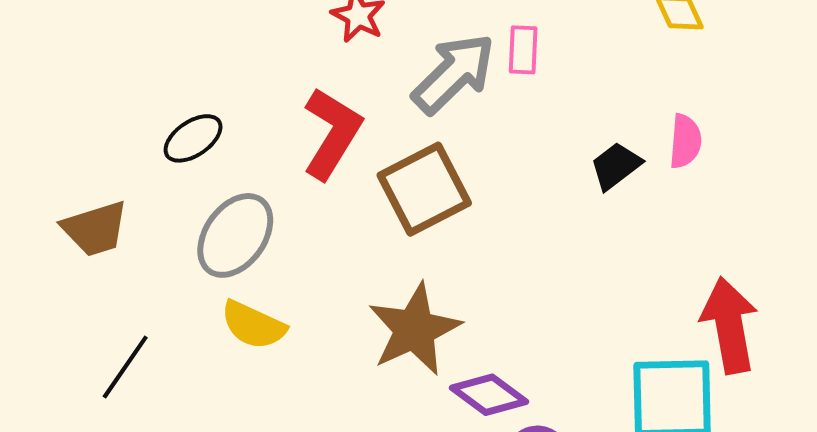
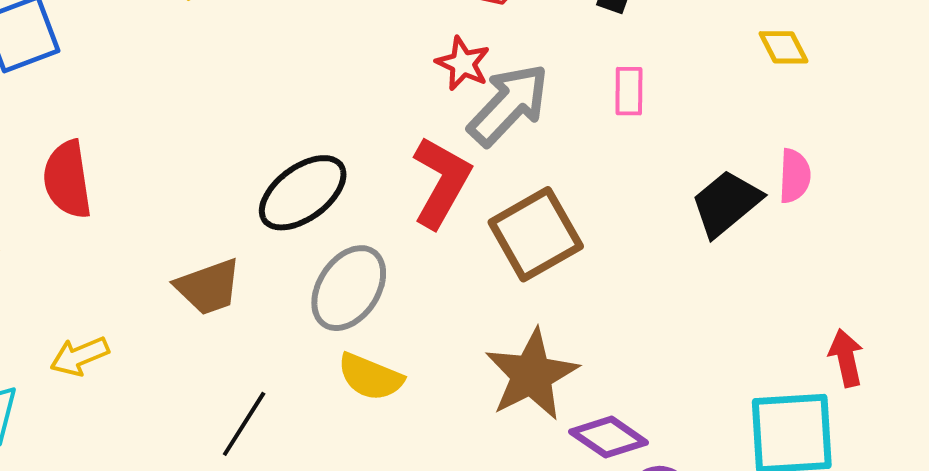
gray arrow: (454, 73) -> (509, 105), moved
black ellipse: (193, 138) -> (303, 193), size x1.5
black trapezoid: (616, 166) -> (726, 203), size x1.4
red arrow: (729, 325) -> (846, 358), size x0.6

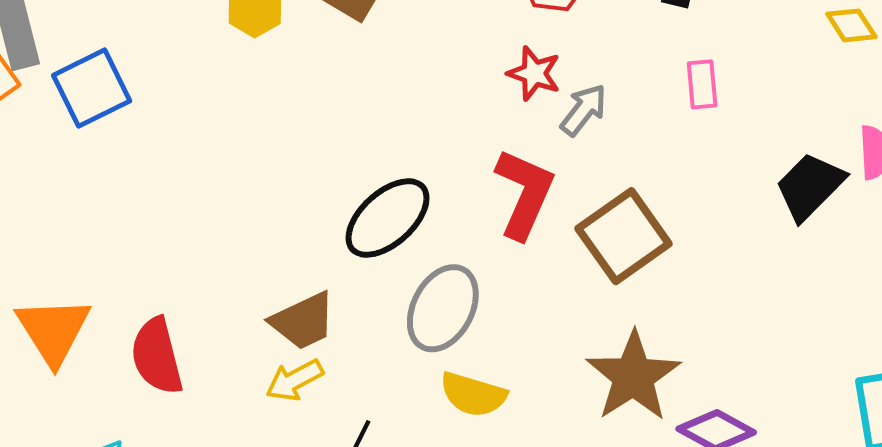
gray arrow: (509, 105) -> (584, 110), size x0.6
red semicircle: (67, 180) -> (157, 356), moved
yellow arrow: (79, 356) -> (294, 380), moved

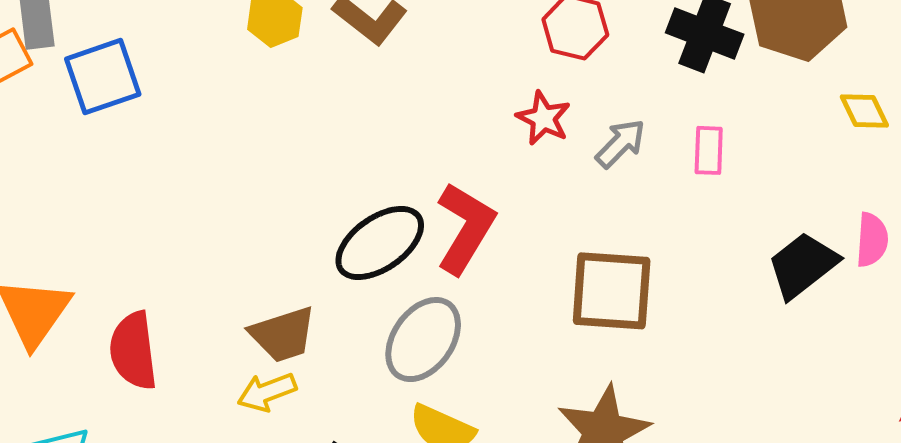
gray arrow: (584, 110) -> (620, 144), moved
red L-shape: (524, 194) -> (465, 228), moved
brown square: (624, 236) -> (612, 291), turned 32

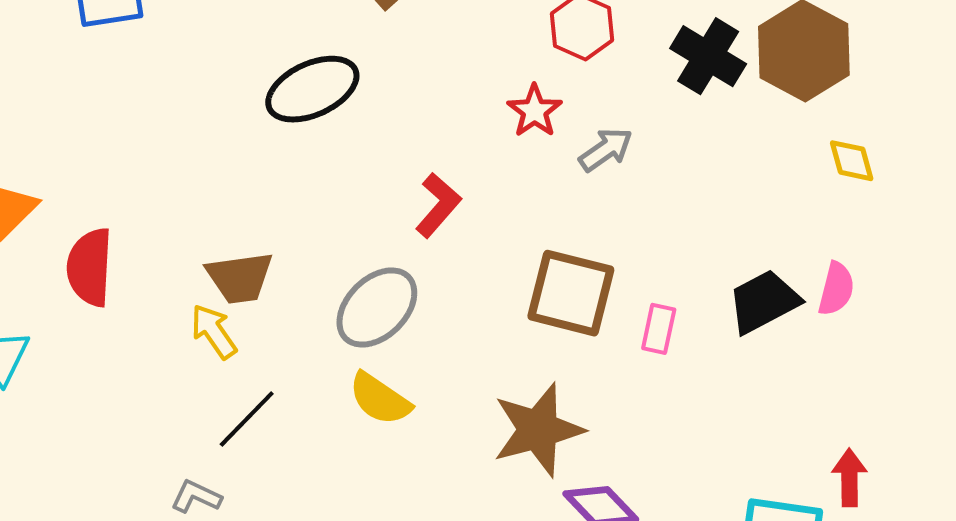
pink rectangle: (709, 150) -> (659, 329), moved
red L-shape: (465, 228) -> (438, 205), size x0.7
black ellipse: (380, 243) -> (312, 89), moved
yellow arrow: (267, 392) -> (214, 331), turned 66

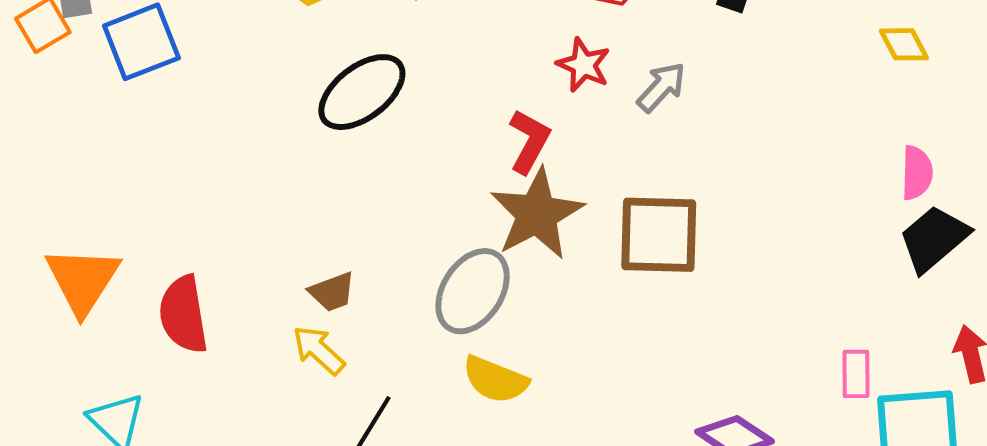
red L-shape: (438, 205) -> (529, 141), moved
brown trapezoid: (240, 278) -> (332, 292), size x0.7
black trapezoid: (764, 302) -> (934, 239), moved
pink rectangle: (659, 329) -> (856, 374), moved
brown star: (538, 430) -> (537, 214), moved

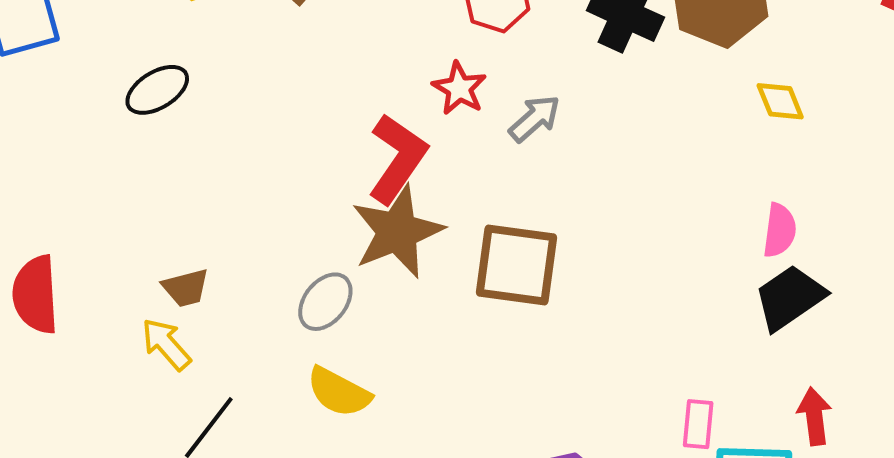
black ellipse: (362, 92) -> (157, 90), moved, size x0.7
red L-shape: (529, 141) -> (397, 159), size x1.4
gray ellipse: (473, 291) -> (325, 302), size x0.7

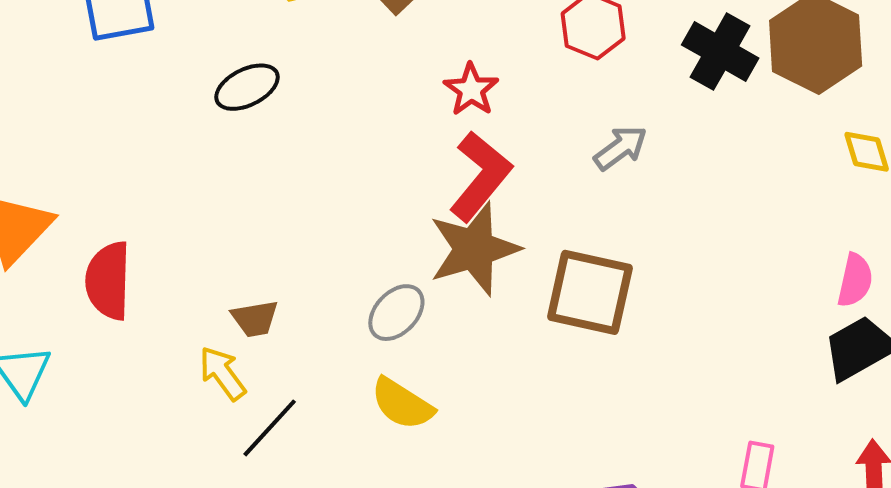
red star: (459, 88) -> (471, 90), moved
brown trapezoid: (186, 288) -> (255, 319), moved
yellow arrow: (166, 344) -> (222, 373), moved

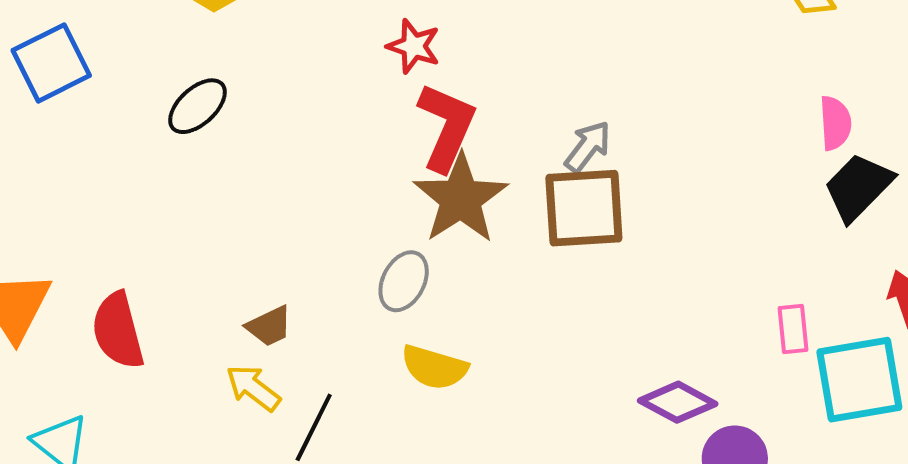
gray arrow: (621, 148) -> (588, 147), moved

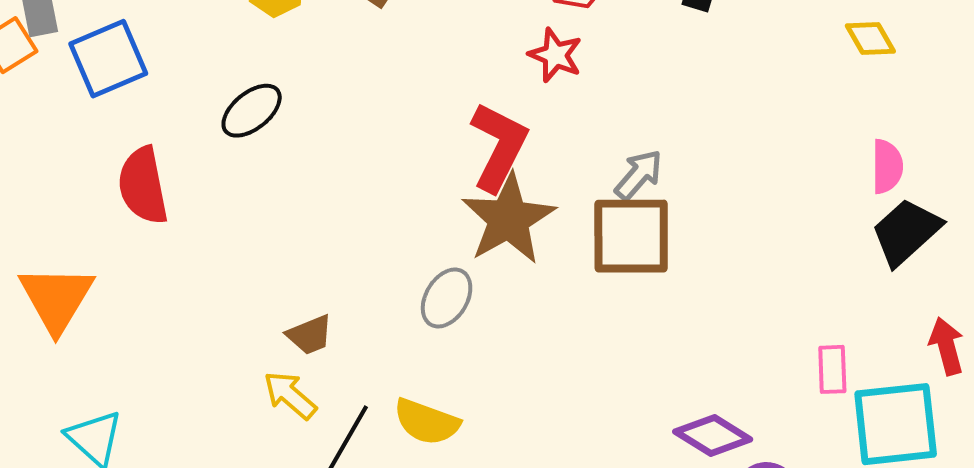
red star: (414, 46) -> (555, 55), moved
red semicircle: (118, 331) -> (143, 186), moved
yellow semicircle: (434, 367) -> (427, 422), moved

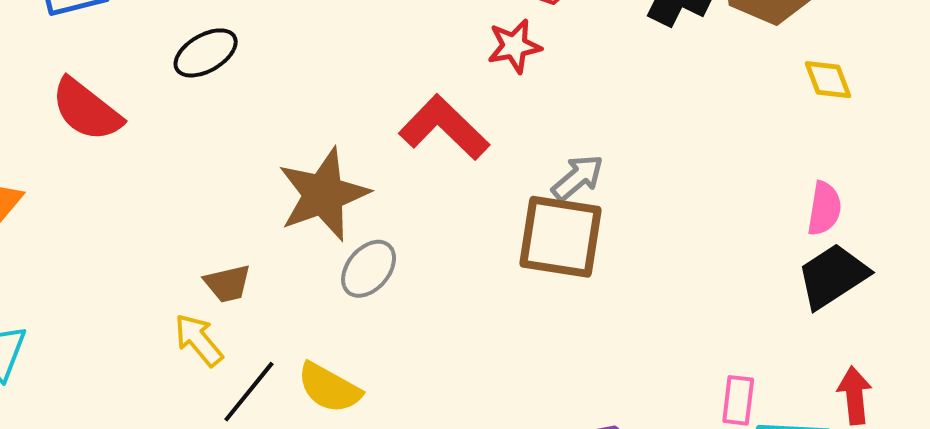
red star: (555, 55) -> (514, 46), turned 30
red L-shape: (499, 147) -> (444, 128), turned -82
red semicircle: (143, 186) -> (86, 110), turned -50
brown star: (509, 219) -> (323, 194), moved

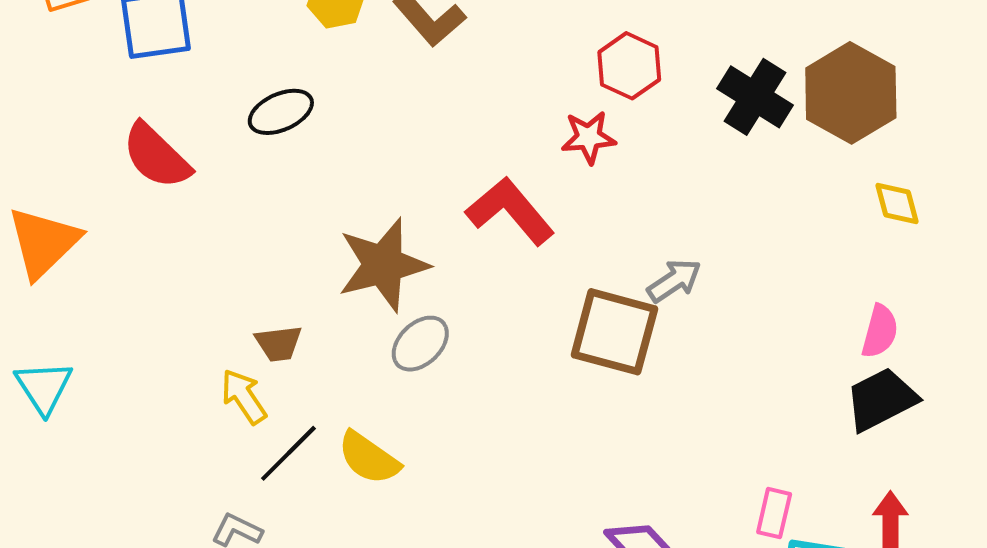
gray arrow: (578, 178) -> (674, 281), moved

